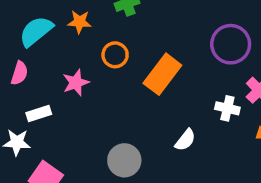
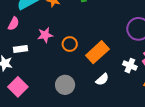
orange circle: (115, 55) -> (70, 44), moved
orange rectangle: (162, 74) -> (97, 52), moved

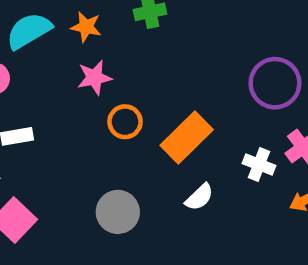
pink star: (45, 35) -> (95, 77), moved

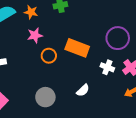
orange rectangle: (187, 138) -> (77, 48), moved, turned 65
white cross: (259, 164) -> (107, 67), moved

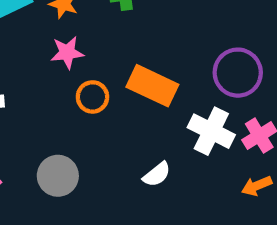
white cross: (107, 67) -> (211, 131), size x1.5
gray circle: (45, 97) -> (58, 176), moved

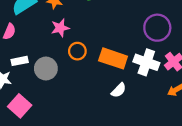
orange rectangle: (152, 86) -> (113, 58), moved
gray circle: (58, 176) -> (46, 69), moved

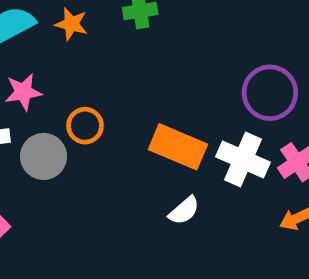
pink star: (60, 28) -> (23, 92), moved
orange circle: (77, 51) -> (85, 126), moved

